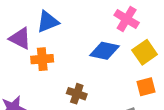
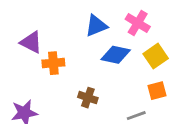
blue triangle: (48, 22) -> (96, 26), moved

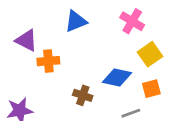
blue triangle: (96, 26) -> (76, 21), moved
blue diamond: (116, 55) -> (117, 78), moved

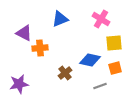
yellow square: (150, 54) -> (114, 43), turned 30
brown cross: (83, 95) -> (65, 73), turned 32

